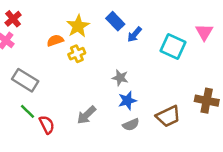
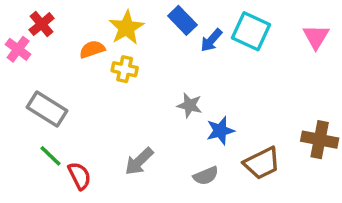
red cross: (13, 19) -> (42, 24), moved
cyan square: (173, 46) -> (251, 31), moved
yellow cross: (77, 54) -> (125, 69), turned 35
blue star: (127, 101) -> (220, 131), moved

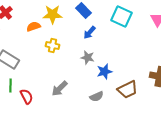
yellow star: (126, 28) -> (52, 14), turned 30
blue arrow: (211, 40) -> (90, 32), moved
yellow cross: (125, 69) -> (52, 46), moved
green line: (51, 156) -> (10, 86), turned 48

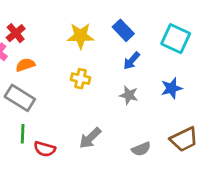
orange semicircle: (34, 26) -> (25, 65), moved
blue star: (104, 72) -> (172, 88), moved
red semicircle: (26, 96) -> (45, 149), turned 133

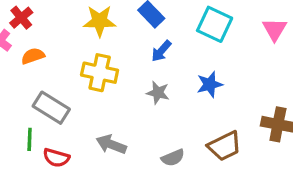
yellow cross: (80, 79) -> (100, 73), size x1.5
gray rectangle: (20, 98) -> (51, 108), moved
gray arrow: (90, 138) -> (111, 144), turned 65

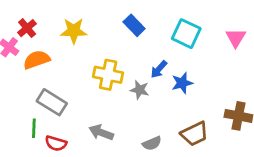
yellow star: (100, 21) -> (74, 31), moved
blue arrow: (161, 51) -> (159, 69), moved
orange semicircle: (33, 56) -> (37, 60), size x1.4
yellow cross: (100, 73) -> (108, 75), moved

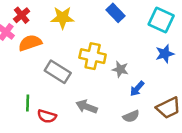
blue arrow: (159, 69) -> (137, 89), moved
blue star: (182, 83) -> (165, 54), moved
gray rectangle: (52, 102) -> (58, 72), moved

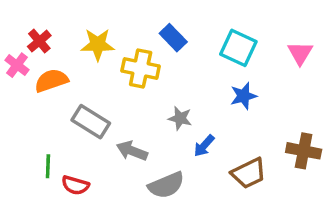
yellow cross: (93, 56) -> (141, 68), moved
gray arrow: (87, 107) -> (132, 151), moved
gray semicircle: (131, 116) -> (166, 185), moved, size x1.5

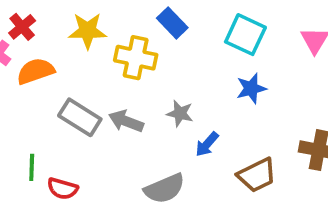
gray arrow: (132, 151) -> (126, 121), moved

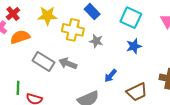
gray star: (180, 113) -> (96, 41), moved

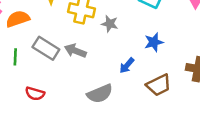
blue star: (134, 46) -> (154, 42), moved
green line: (18, 88) -> (15, 57), moved

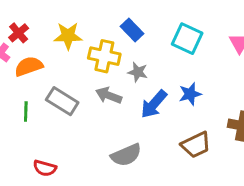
gray arrow: (75, 51) -> (109, 95), moved
blue arrow: (127, 65) -> (154, 104), moved, size x1.5
red semicircle: (35, 94) -> (45, 168), moved

